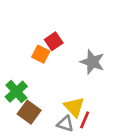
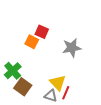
red square: (54, 41) -> (42, 32), turned -32
gray star: (92, 62) -> (72, 48), turned -30

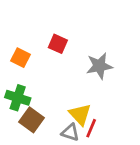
orange square: (32, 42) -> (20, 58), moved
green cross: (13, 71) -> (18, 98), turned -30

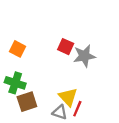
red square: (58, 44) -> (66, 47), moved
brown square: (32, 120) -> (27, 102), turned 36

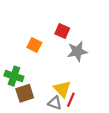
red square: (66, 47) -> (62, 31), moved
orange square: (18, 49) -> (34, 45), moved

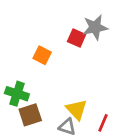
gray star: (77, 51) -> (95, 27), moved
red line: (71, 100) -> (103, 123), moved

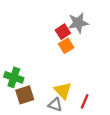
red square: (77, 38) -> (63, 32), turned 32
orange square: (42, 55) -> (66, 46), moved, turned 32

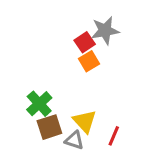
green cross: (14, 77) -> (39, 104), moved, turned 30
brown square: (25, 95) -> (49, 127), moved

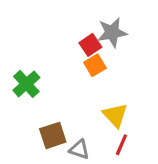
green cross: (39, 104) -> (26, 84), moved
yellow triangle: (85, 121) -> (115, 115), moved

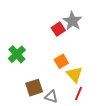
gray star: (112, 32) -> (72, 21), turned -30
orange square: (95, 65) -> (61, 61), moved

